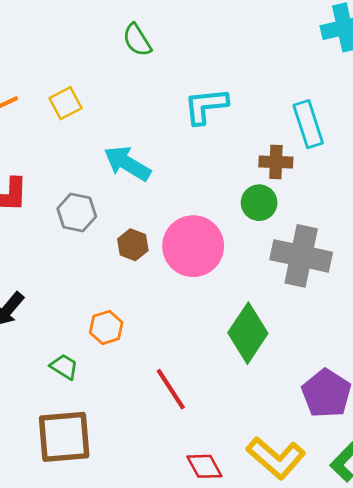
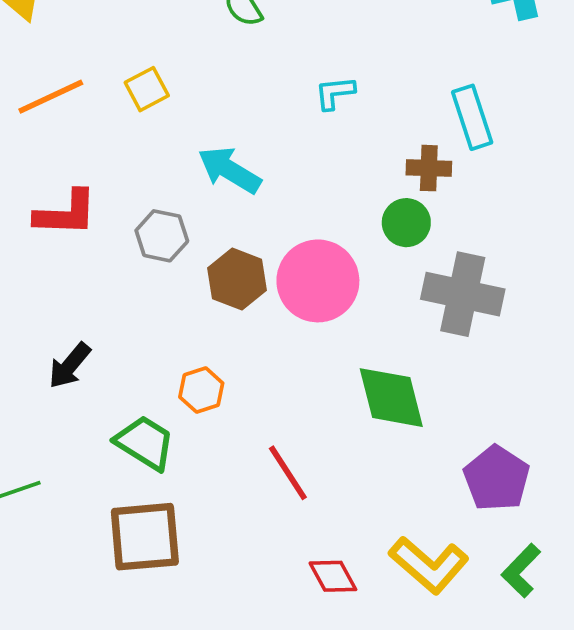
cyan L-shape: (206, 106) -> (335, 93), size x0.7
brown hexagon: (133, 245) -> (237, 279), size x1.4
green diamond: (248, 333) -> (391, 398), turned -48
green trapezoid: (64, 367) -> (145, 443), size x1.6

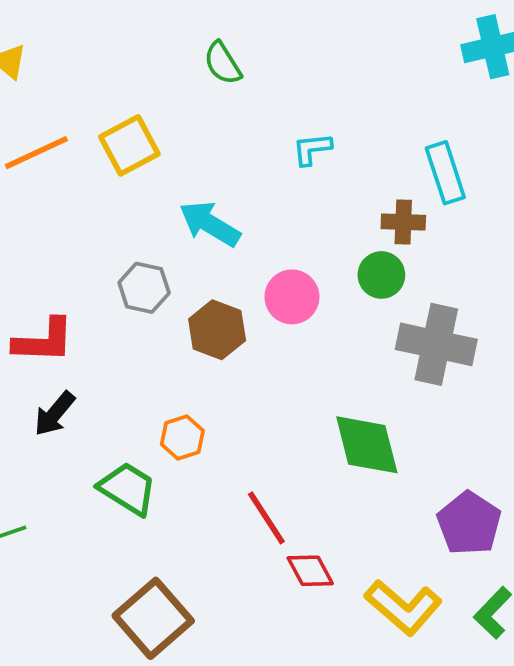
yellow square: (147, 89) -> (129, 145), size x1.4
red L-shape: (66, 213) -> (44, 341), moved
pink circle: (318, 281) -> (292, 297), moved, size x0.7
brown square: (145, 537) -> (153, 618), moved, turned -36
red diamond: (333, 576) -> (310, 571), moved

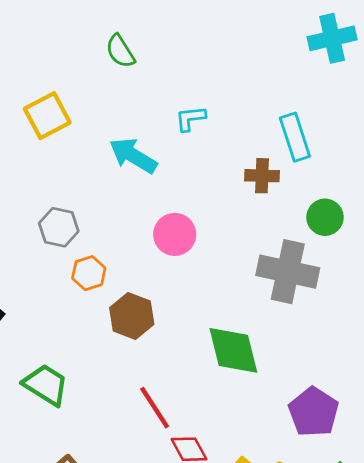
cyan arrow: (210, 224) -> (133, 156), moved
green circle: (381, 275) -> (325, 217), moved
brown hexagon: (217, 330) -> (132, 316), moved
orange hexagon: (182, 437) -> (89, 273), moved

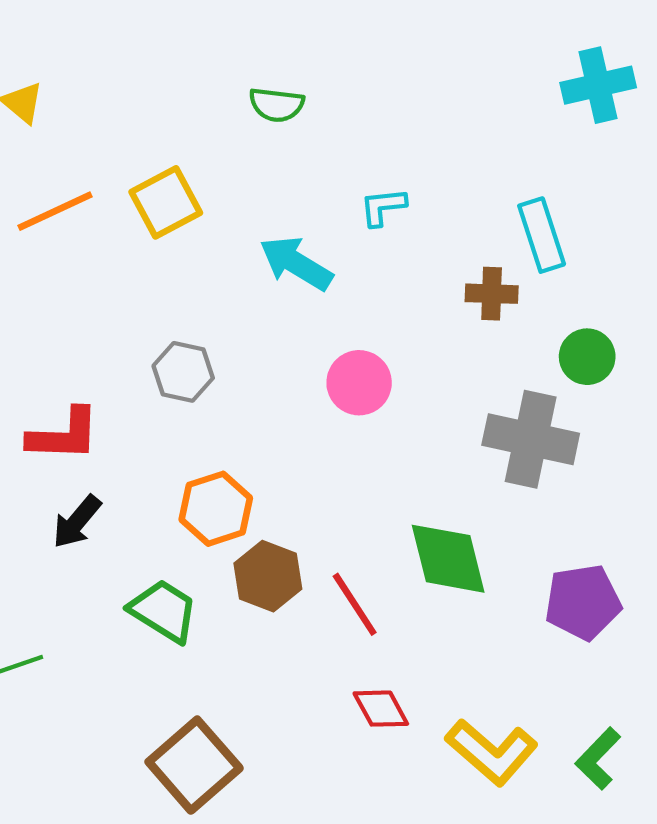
green semicircle: (120, 51) -> (277, 105), turned -51
orange hexagon: (89, 273) -> (216, 509), moved, size x1.4
brown hexagon: (132, 316) -> (268, 576), moved
red line: (155, 408) -> (355, 604), moved
purple pentagon: (314, 412) -> (583, 602), moved, turned 30

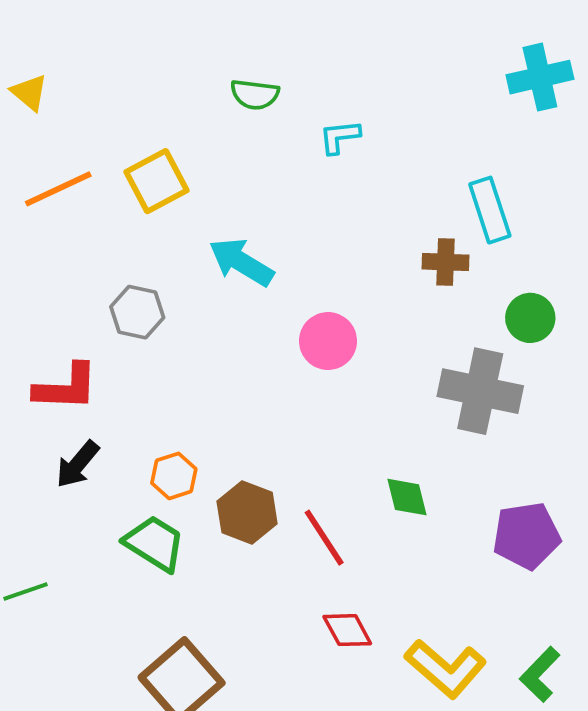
cyan L-shape: (383, 207) -> (340, 137), moved
cyan arrow: (296, 263) -> (241, 262), moved
gray hexagon: (183, 372) -> (137, 312), moved
orange hexagon: (216, 509) -> (174, 476), moved, size x0.7
green diamond: (448, 559) -> (407, 497), size x0.6

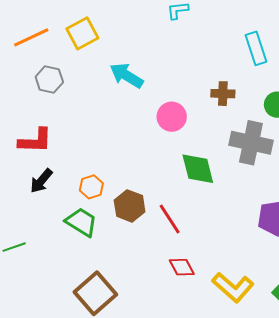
brown cross: (446, 262) -> (223, 94), moved
gray hexagon: (137, 312) -> (49, 80), moved
green diamond: (407, 497) -> (198, 169), moved, size x1.5

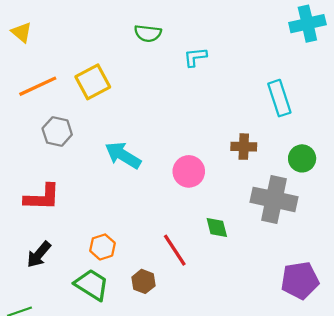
cyan arrow: (127, 76) -> (123, 155), moved
green diamond: (198, 169) -> (217, 228), size x0.6
black arrow: (41, 181) -> (39, 254), moved
brown hexagon: (130, 206) -> (143, 281), moved, size x0.7
red line: (170, 219) -> (175, 250), moved

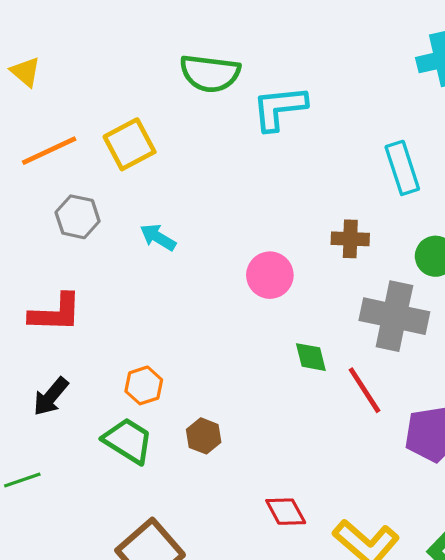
green semicircle: (148, 33) -> (210, 73), size x1.5
cyan L-shape: (195, 57) -> (279, 108), size x1.6
cyan arrow: (123, 155) -> (158, 237), moved, size x0.7
red line: (175, 250) -> (364, 390), moved

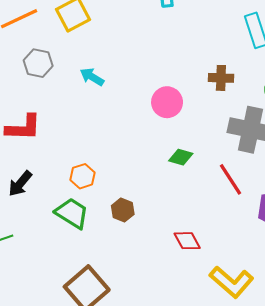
green diamond: (311, 357) -> (181, 157), moved, turned -60
red diamond: (286, 512) -> (187, 241), moved

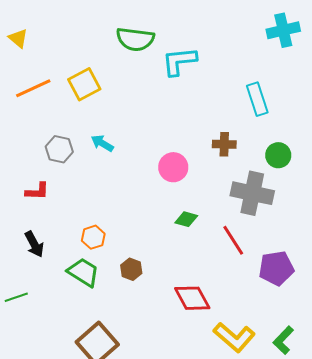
gray hexagon: (38, 63) -> (59, 149), moved
red L-shape: (23, 128) -> (37, 191), size x0.7
black arrow: (20, 184) -> (34, 244), turned -68
red diamond: (187, 241) -> (192, 298), size x1.4

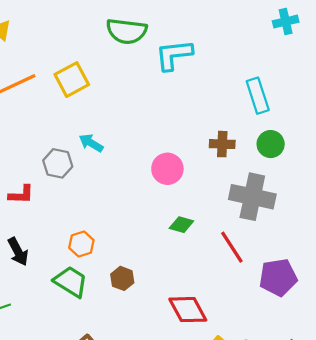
cyan cross: (283, 30) -> (286, 22), size x0.7
gray hexagon: (59, 149) -> (58, 163), moved
green circle: (278, 155) -> (271, 144), moved

